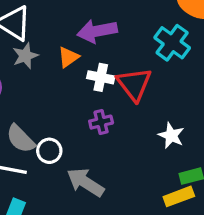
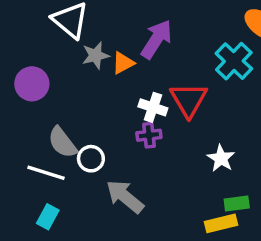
purple arrow: (97, 31) -> (157, 39), turned 126
gray star: (25, 56) -> (96, 55), moved
white cross: (101, 77) -> (153, 107), moved

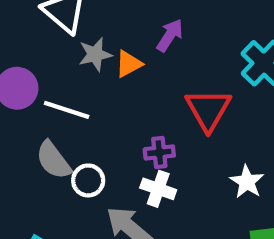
purple arrow: (157, 39) -> (170, 35), size x0.7
white cross: (153, 107) -> (158, 189), moved
white line: (46, 173) -> (67, 110), moved

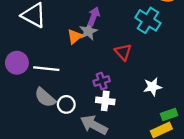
gray star: (95, 54) -> (88, 31), moved
red triangle: (208, 110) -> (123, 52), size x0.7
white star: (247, 182) -> (152, 87), turned -30

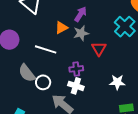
gray star: (88, 31) -> (81, 33), moved
white line: (46, 69) -> (46, 49), moved

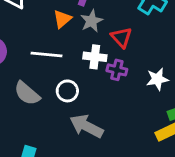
purple cross: (76, 69) -> (117, 70), moved, turned 32
white circle: (43, 82) -> (67, 91), moved
white cross: (76, 86) -> (95, 57), moved

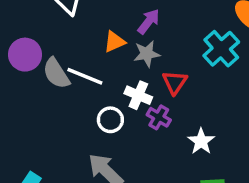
white star: (157, 79) -> (201, 141), turned 30
white circle: (67, 91) -> (110, 120), moved
gray semicircle: (27, 93) -> (56, 73), moved

